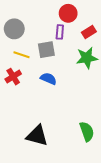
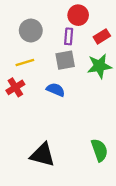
gray circle: (14, 29) -> (31, 31), moved
gray square: (46, 50) -> (65, 60), moved
yellow line: (21, 55) -> (25, 62), turned -35

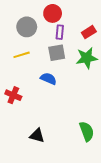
red circle: (78, 15) -> (53, 13), moved
red cross: (15, 87) -> (13, 95), moved, turned -35
black triangle: (43, 155) -> (37, 136), size x0.7

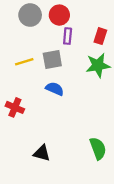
gray circle: (27, 27) -> (30, 15), moved
red rectangle: (89, 32) -> (100, 36), turned -40
gray square: (57, 53) -> (52, 59), moved

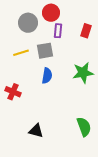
gray circle: (30, 15) -> (28, 23), moved
green star: (98, 65) -> (83, 73), moved
blue semicircle: (55, 89) -> (47, 76), turned 77

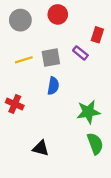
gray circle: (28, 23) -> (20, 20), moved
purple rectangle: (58, 31) -> (80, 53), moved, turned -56
green star: (83, 73) -> (88, 112), moved

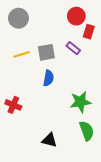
red circle: (58, 14) -> (76, 16), moved
red cross: (15, 104) -> (13, 105), moved
black triangle: (41, 148) -> (49, 140), moved

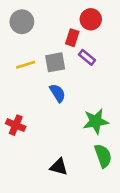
red rectangle: (89, 32) -> (72, 38), moved
blue semicircle: (48, 78) -> (58, 93), turned -42

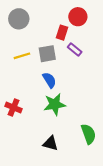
green star: (96, 121) -> (55, 104), moved

